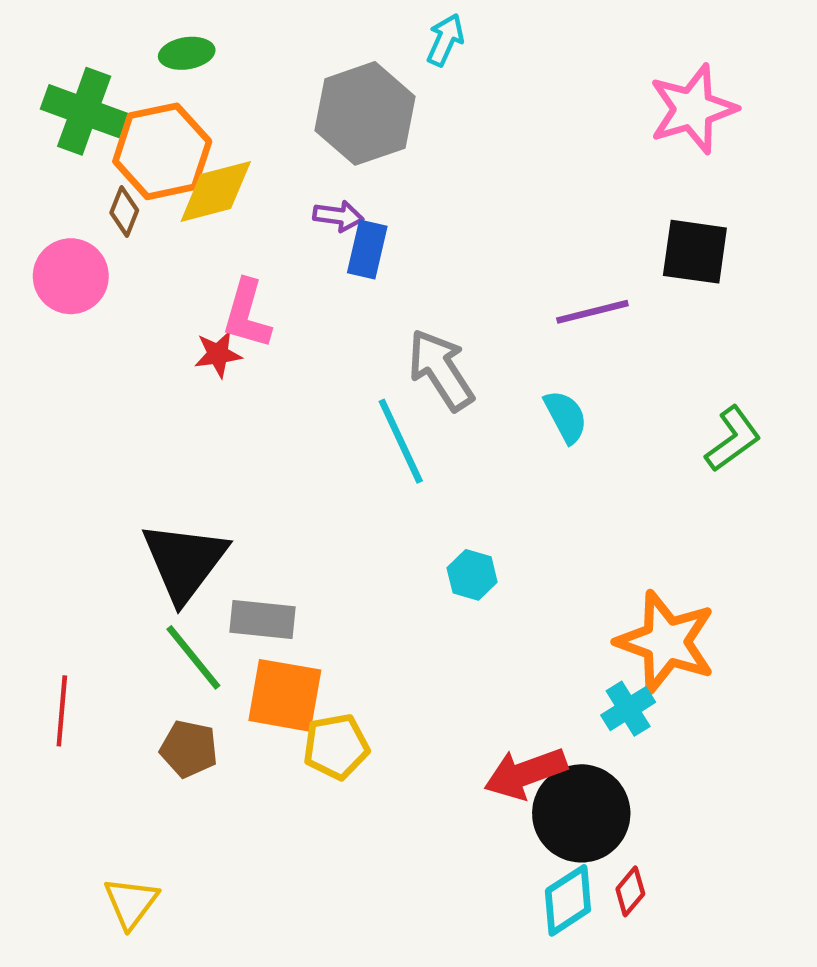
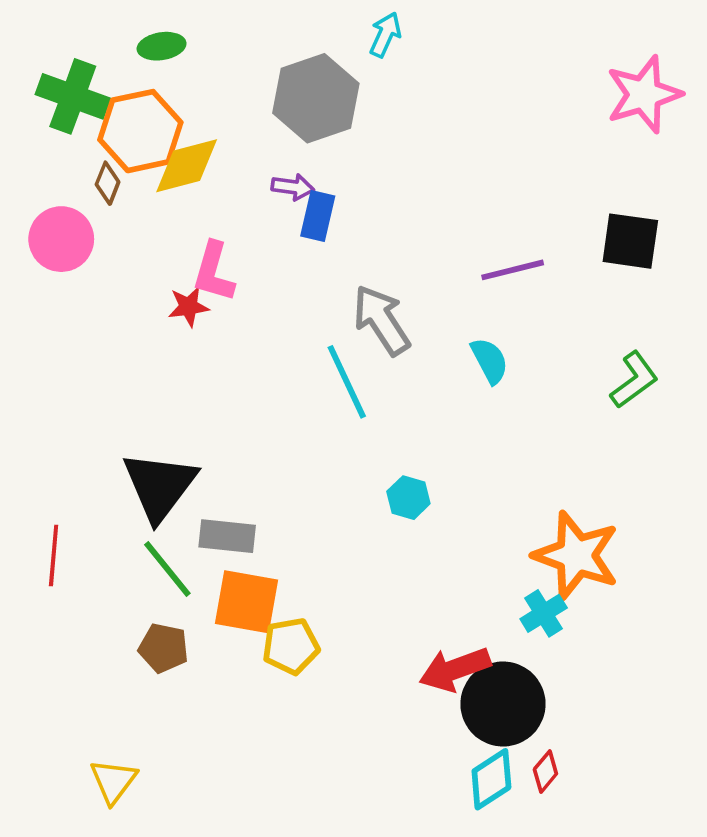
pink star: (693, 109) -> (644, 94), moved
black square: (695, 252) -> (630, 241), moved
red line: (62, 711) -> (54, 555), moved

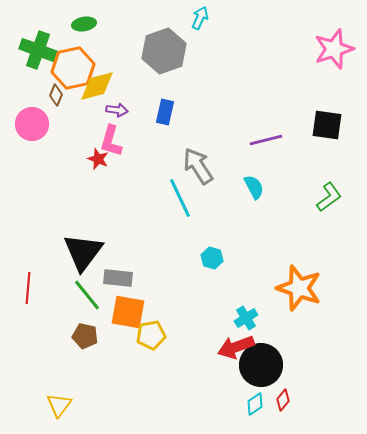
purple arrow: (293, 187) -> (117, 110), moved
red star: (189, 307) -> (98, 159), turned 30
cyan cross: (544, 613) -> (246, 318), moved
cyan diamond: (491, 779) -> (255, 404), size x0.7

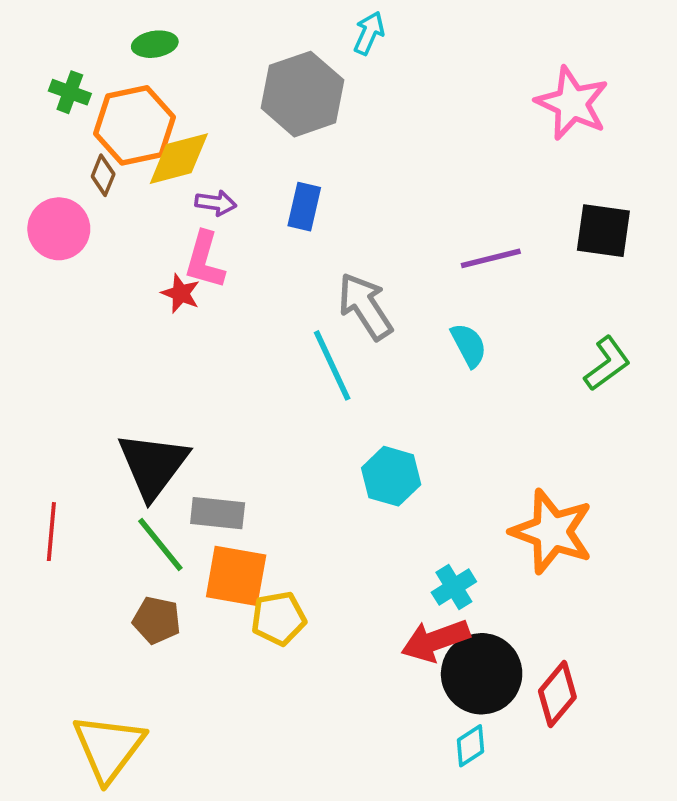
pink star: (334, 49) -> (572, 103), moved, turned -30
green cross: (38, 50) -> (70, 92), size x0.6
cyan hexagon: (212, 258) -> (391, 476), size x1.4
red diamond: (283, 400) -> (557, 694), moved, size x1.6
yellow triangle: (59, 405) -> (109, 748), size x1.6

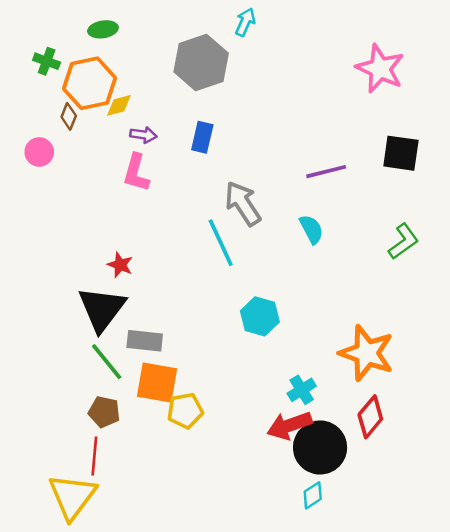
yellow diamond: (179, 159) -> (119, 105), size x0.6
pink circle: (59, 229) -> (39, 152), size x0.7
red star: (181, 293) -> (120, 265), moved
red line: (51, 532) -> (94, 456), moved
red diamond: (557, 694) -> (370, 417), moved

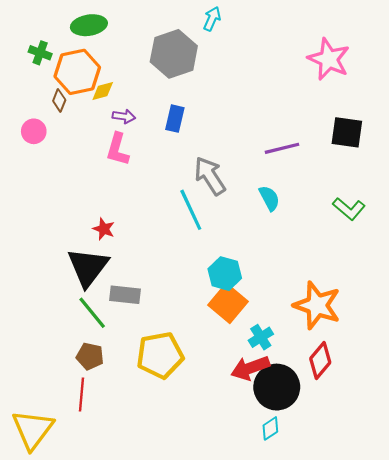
green ellipse: (103, 29) -> (89, 25), size x1.4
green L-shape: (403, 241) -> (349, 209), turned 76
orange square: (157, 382) -> (228, 303), moved, turned 30
yellow pentagon: (185, 411) -> (160, 355), size x1.5
yellow triangle: (72, 497) -> (33, 430), moved

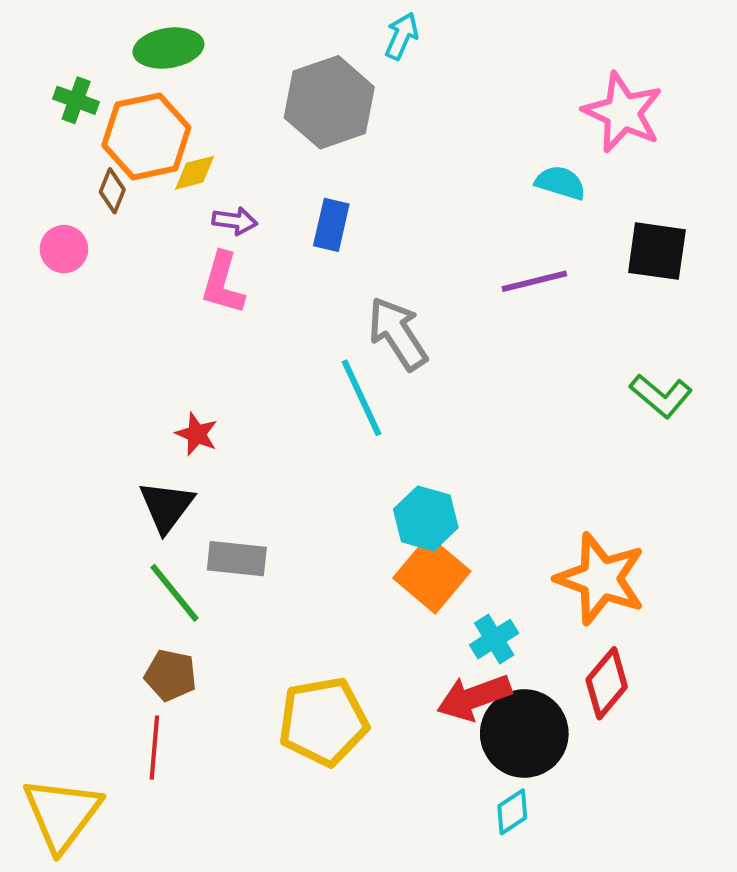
cyan semicircle: (269, 198) -> (560, 183), moved, turned -45
black triangle: (88, 267) -> (166, 506), size x0.7
yellow pentagon: (160, 355) -> (323, 721), moved

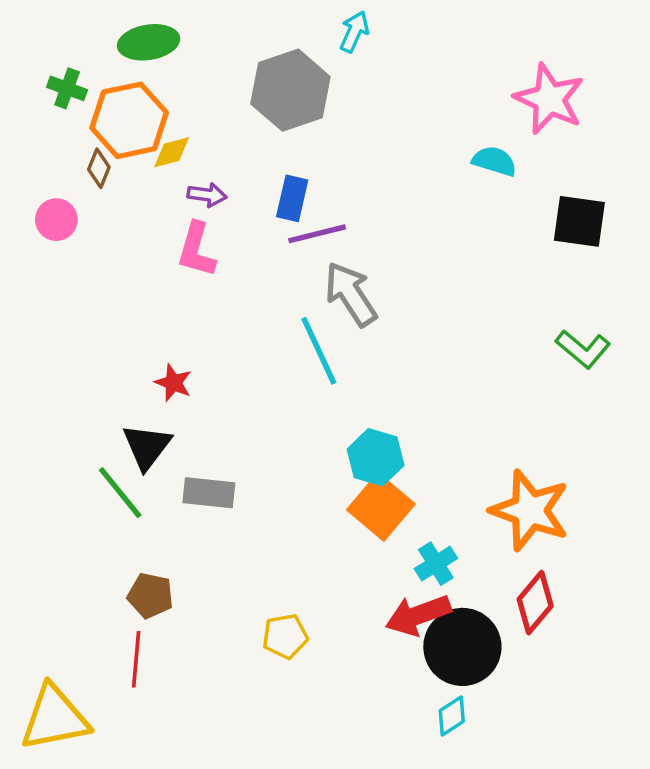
purple line: (534, 281) -> (317, 234), moved
green line: (175, 593) -> (120, 493), moved
yellow pentagon: (323, 721) -> (285, 636), size x0.6
yellow triangle: (62, 814) -> (55, 718), turned 42

